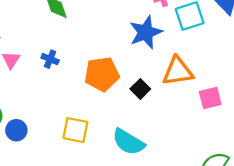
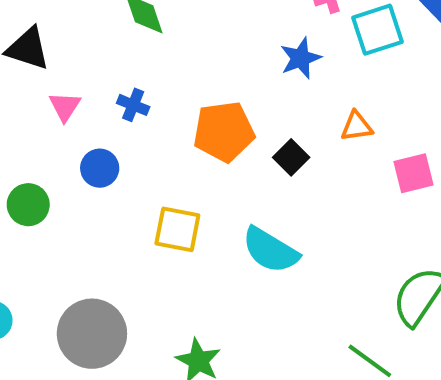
blue star: (146, 32) -> (300, 58), size x0.7
orange triangle: (178, 71) -> (357, 126), size x0.6
blue circle: (16, 130) -> (100, 168), moved

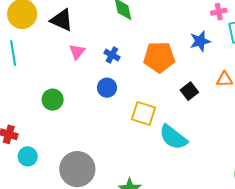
orange pentagon: (224, 132) -> (159, 57), moved
blue circle: (100, 168) -> (107, 88), moved
yellow square: (177, 229) -> (143, 113), moved

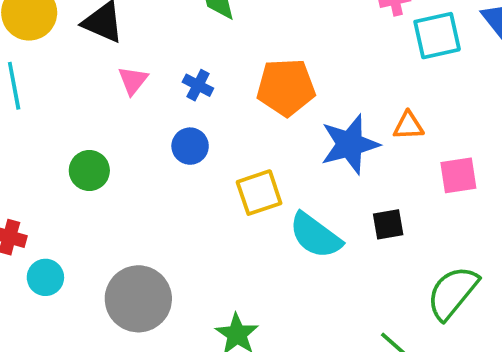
blue star: (200, 41) -> (350, 144), moved, size x1.5
black square: (189, 91) -> (388, 224), moved, turned 30
yellow square: (143, 113) -> (259, 193), turned -35

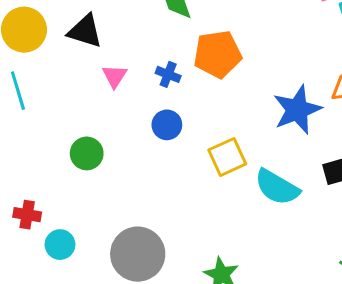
orange pentagon: (286, 87) -> (218, 54), moved

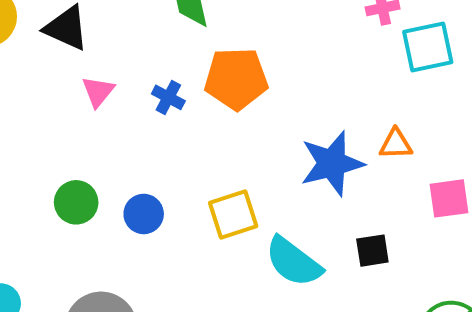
blue circle: (167, 125) -> (144, 214), moved
green circle: (87, 153) -> (76, 202), moved

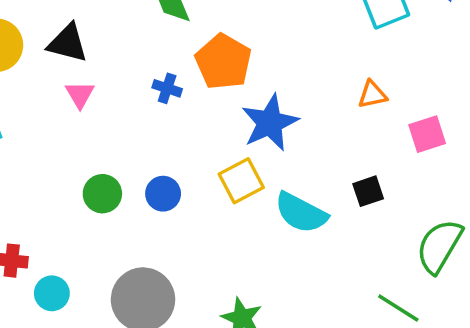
orange pentagon: (236, 79) -> (223, 62), turned -30
pink triangle: (98, 92) -> (80, 94), moved
blue star: (332, 163) -> (270, 123), moved

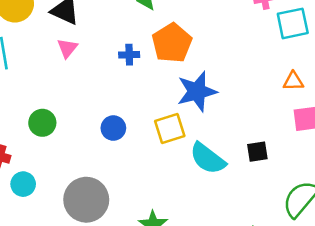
blue cross: (167, 88) -> (129, 55), turned -30
orange triangle: (372, 95) -> (293, 81), moved
green circle: (102, 194) -> (42, 123), moved

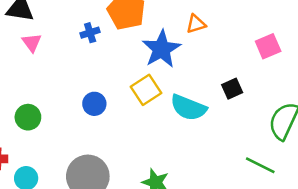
orange triangle: (293, 81) -> (196, 24), moved

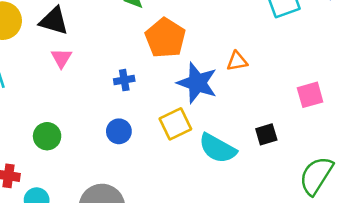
blue cross: (90, 33) -> (124, 80), moved
blue star: (161, 49) -> (197, 83), turned -30

